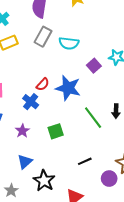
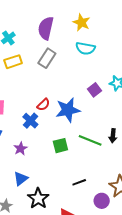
cyan semicircle: (69, 43) -> (85, 48), moved
blue star: (68, 88) -> (68, 110), turned -30
green line: (93, 118) -> (90, 140), turned -35
green square: (56, 131) -> (60, 146), moved

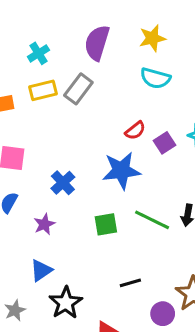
yellow star: (81, 23) -> (152, 38), turned 30
gray rectangle: (47, 58) -> (78, 89), moved
red semicircle: (43, 105) -> (135, 131), moved

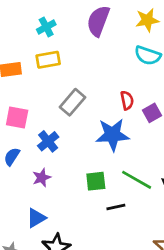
gray rectangle: (78, 89) -> (72, 102), moved
red semicircle: (135, 131) -> (127, 100), turned -66
blue cross: (63, 183) -> (48, 141), moved
black line: (130, 283) -> (116, 207), moved

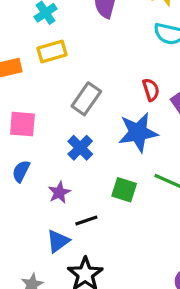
blue cross: (48, 141) -> (80, 148), moved
green square: (96, 181) -> (124, 190), turned 30
black line: (116, 207) -> (86, 220), moved

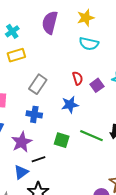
blue star: (138, 132) -> (70, 105), size x0.7
blue cross: (80, 148) -> (34, 114), turned -35
purple star: (59, 192) -> (22, 142), size x1.5

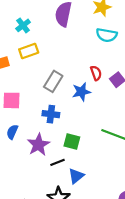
blue star: (70, 105) -> (81, 92), moved
green square: (62, 140) -> (72, 142), moved
blue triangle: (21, 172) -> (76, 176), moved

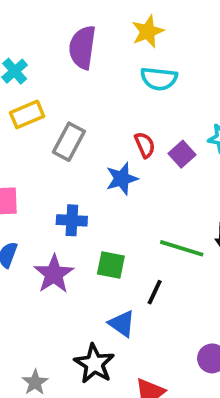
gray rectangle: (53, 81) -> (69, 142), moved
black line: (58, 162) -> (155, 292), moved, turned -40
blue triangle: (76, 176) -> (122, 324), turned -42

